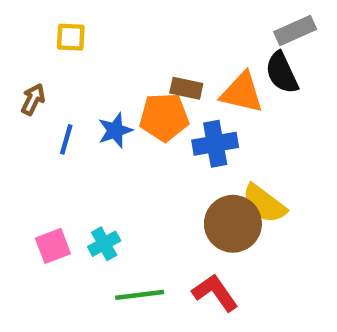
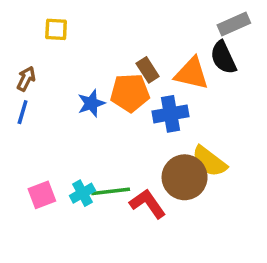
brown rectangle: (186, 88) -> (148, 70), turned 45
blue line: (66, 139) -> (23, 112), moved
red L-shape: (215, 293) -> (148, 204), moved
green line: (140, 295) -> (111, 191), moved

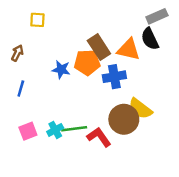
brown rectangle: (148, 70) -> (99, 47), size x1.5
blue star: (91, 103) -> (61, 70), turned 30
blue line: (23, 112) -> (21, 88), moved

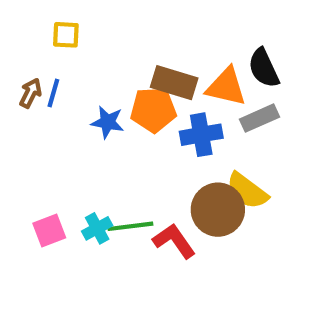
gray rectangle: (157, 16) -> (260, 118), moved
brown rectangle: (99, 47) -> (174, 83), turned -40
blue line: (21, 88) -> (53, 93), moved

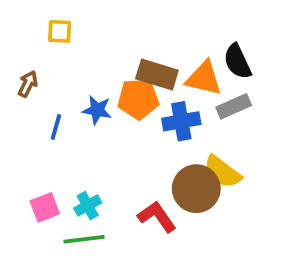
blue line: (53, 93) -> (56, 127), moved
green line: (130, 226) -> (84, 239), moved

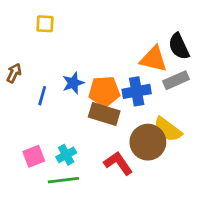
brown rectangle: (157, 74) -> (104, 114), moved
brown arrow: (28, 84) -> (14, 73), moved
orange pentagon: (138, 99) -> (104, 91), moved
blue star: (97, 110) -> (73, 83), turned -30

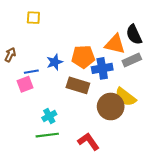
orange pentagon: (104, 91) -> (83, 57), moved
blue line: (42, 96) -> (31, 72), turned 64
pink square: (34, 156) -> (25, 84), moved
red L-shape: (118, 163) -> (88, 141), moved

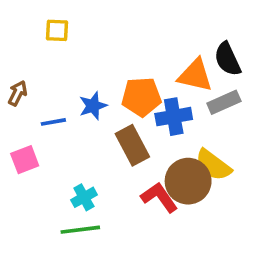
pink square: (25, 84) -> (25, 160), moved
brown rectangle: (78, 85) -> (132, 145), turned 45
red L-shape: (88, 141) -> (159, 197), moved

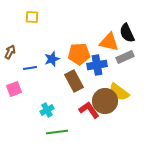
green line: (80, 230) -> (57, 132), moved

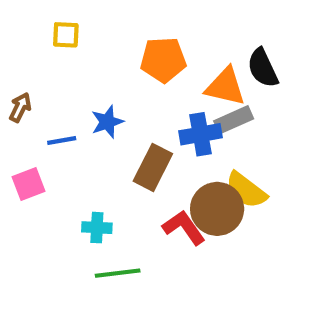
orange pentagon: (79, 54) -> (163, 60), moved
gray rectangle: (125, 57) -> (234, 120), moved
brown rectangle: (74, 81) -> (153, 167), turned 55
cyan cross: (47, 110) -> (97, 228), turned 32

